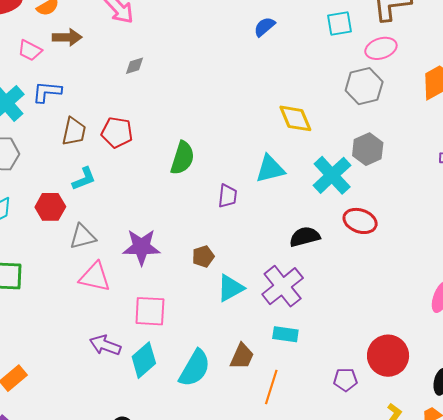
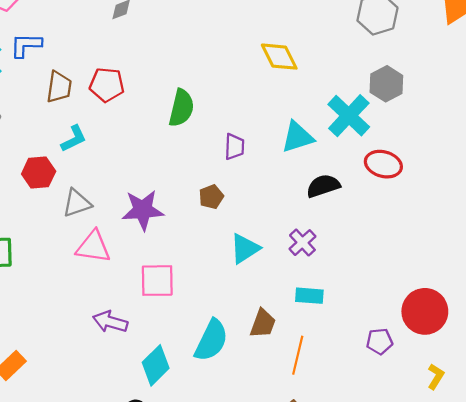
yellow diamond: (295, 118) -> (279, 57), moved
cyan triangle: (270, 169) -> (297, 137), moved
brown pentagon: (203, 256) -> (211, 197), moved
purple cross: (283, 286) -> (302, 243), size x0.6
cyan diamond: (144, 360) -> (156, 365), moved

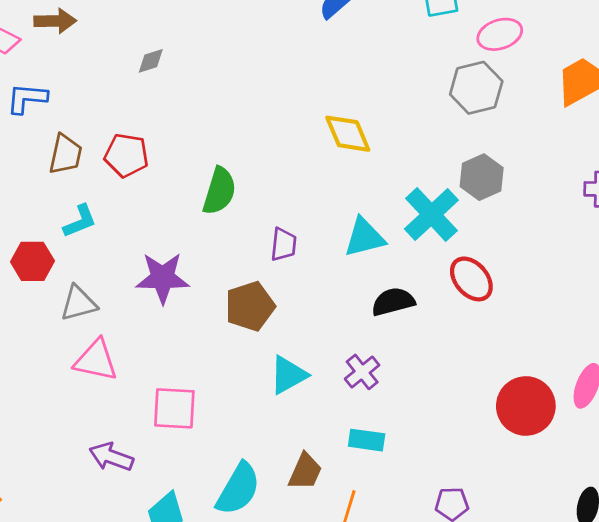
red ellipse: (383, 164) -> (471, 279), turned 30
brown pentagon: (211, 197) -> (250, 306), size x1.6
purple star: (143, 210) -> (163, 278), moved
red circle: (425, 311) -> (526, 406), moved

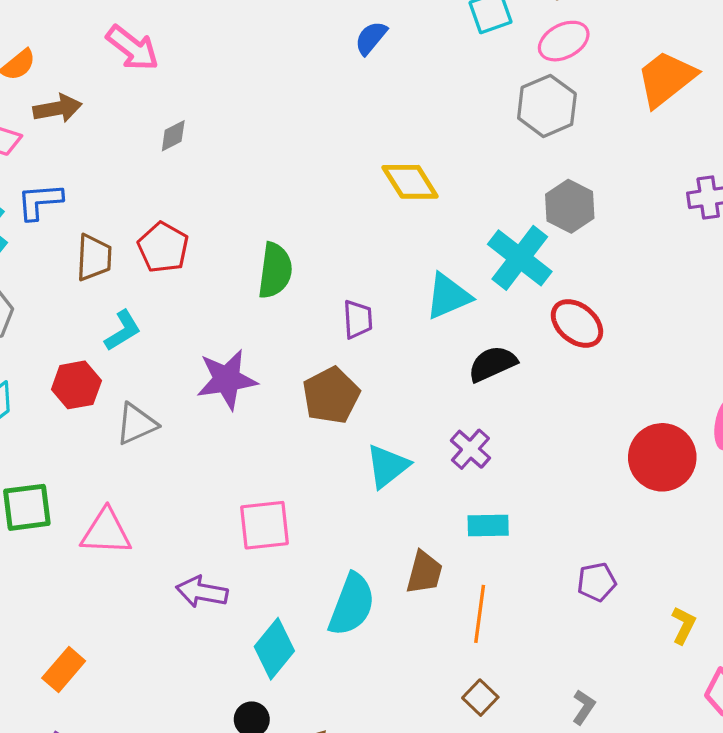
red pentagon: (126, 155) -> (163, 247), turned 30
pink triangle: (96, 360) -> (106, 532), moved

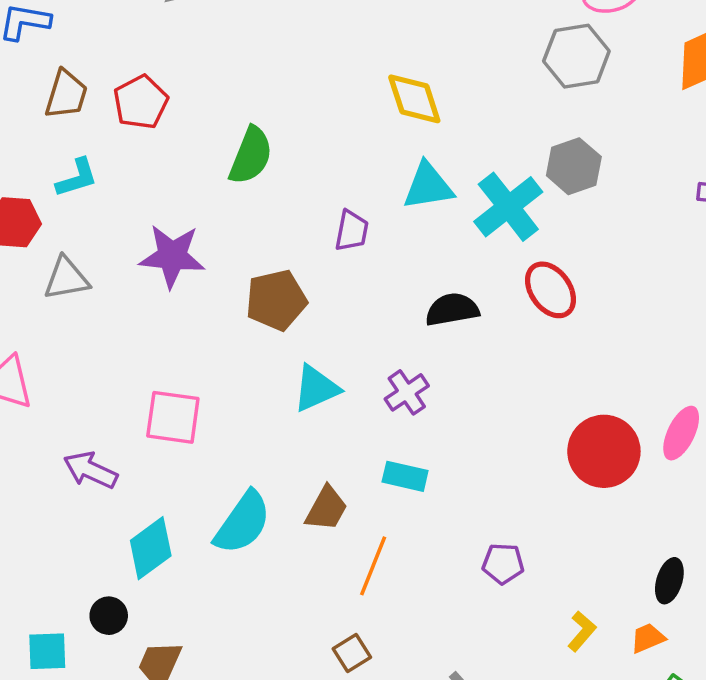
cyan triangle: (448, 296) -> (428, 186), moved
purple trapezoid: (358, 319) -> (352, 231), moved

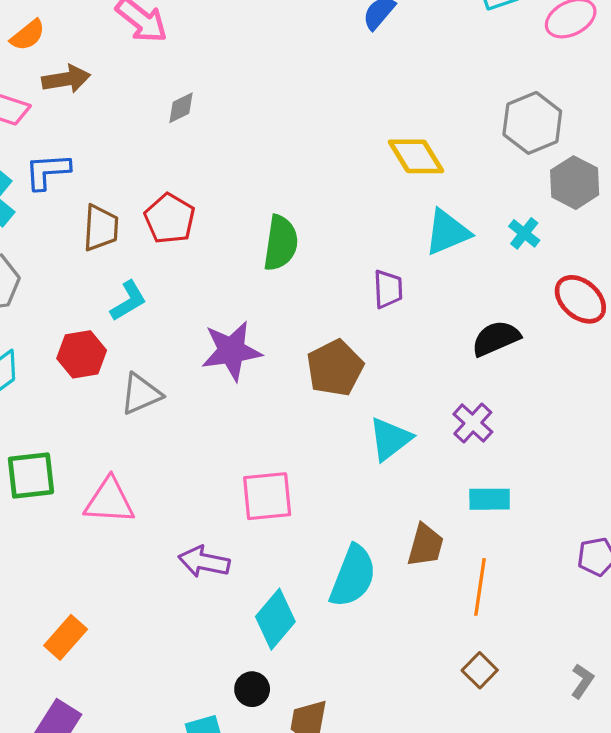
gray hexagon: (576, 56) -> (532, 123), moved
cyan cross: (508, 207) -> (524, 233), size x0.5

